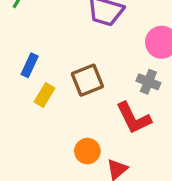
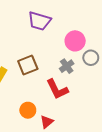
gray cross: (148, 82) -> (67, 66), turned 32

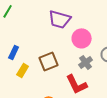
pink circle: (75, 41) -> (82, 38), moved

